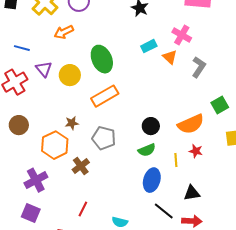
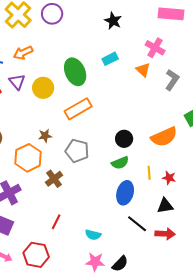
orange arrow: (64, 32) -> (23, 53), moved
cyan rectangle: (149, 46) -> (110, 59), moved
red star: (196, 151) -> (169, 178), moved

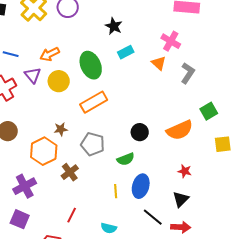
black star: (113, 21) -> (114, 26), moved
orange arrow: (23, 53) -> (50, 54), moved
green semicircle: (120, 163) -> (126, 159), moved
yellow line: (149, 173) -> (116, 191), moved
black triangle: (165, 206) -> (181, 199), turned -36

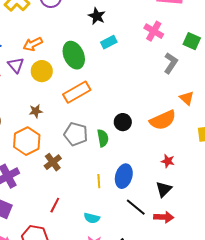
orange triangle: (159, 63) -> (187, 98), moved
green square: (209, 111) -> (192, 41), moved, turned -36
brown star: (61, 129) -> (36, 111), moved
green semicircle: (126, 159) -> (103, 138), moved, turned -78

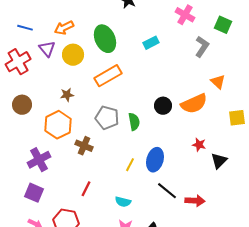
cyan rectangle: (109, 42) -> (151, 43), moved
black circle: (123, 122) -> (163, 106), moved
brown cross: (53, 162) -> (84, 146), turned -30
yellow line: (99, 181) -> (130, 165), turned 32
black triangle: (164, 189) -> (219, 161), moved

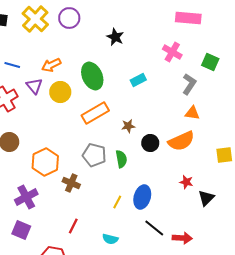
orange triangle: (218, 82) -> (192, 113), moved, turned -35
brown star: (67, 95) -> (128, 126), moved

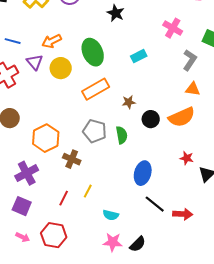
yellow line: (117, 202) -> (88, 191), moved
red line: (73, 226) -> (64, 198), moved

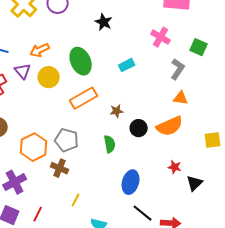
gray pentagon: (95, 131) -> (67, 140), moved
red line: (64, 198) -> (38, 214), moved

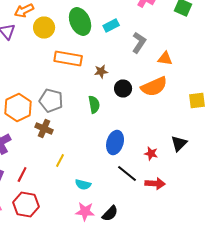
green ellipse: (81, 61) -> (80, 22), moved
gray L-shape: (178, 69) -> (139, 42), moved
yellow circle: (49, 77) -> (44, 28), moved
orange rectangle: (84, 98) -> (68, 58), turned 40
red star: (175, 167) -> (151, 154), moved

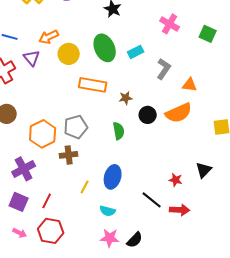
gray pentagon: (51, 100) -> (76, 127), turned -30
brown cross: (44, 128) -> (69, 155), turned -30
blue ellipse: (115, 142) -> (113, 177), moved

